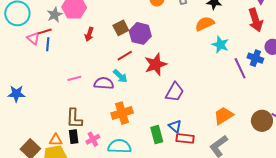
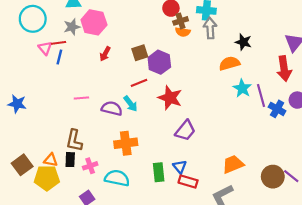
red star: (156, 64) -> (170, 98), turned 30
purple line: (240, 68) -> (261, 96), moved

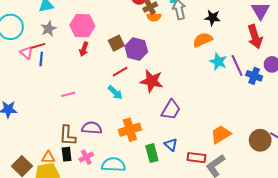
pink hexagon: (94, 22) -> (82, 26), moved
purple semicircle: (112, 108) -> (92, 128), moved
orange cross: (126, 143) -> (130, 130), moved
red rectangle: (188, 182) -> (196, 158), moved

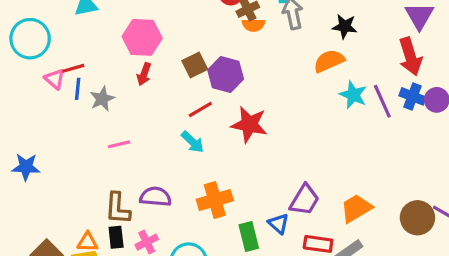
gray star: (49, 29) -> (102, 99), moved
blue cross: (254, 76) -> (413, 96), moved
purple trapezoid: (171, 110) -> (304, 200), moved

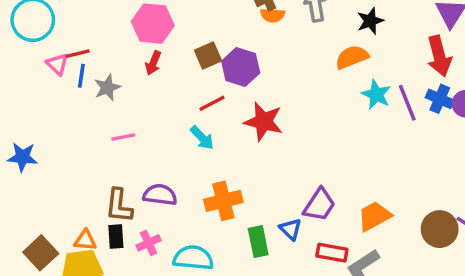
black star: (345, 26) -> (370, 21), turned -30

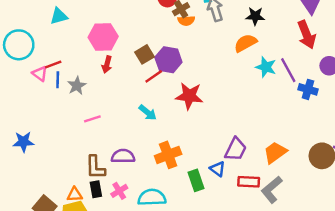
black star: (370, 21) -> (255, 16), turned 30
blue cross: (440, 99) -> (308, 89), moved
red line: (212, 103) -> (154, 76), moved

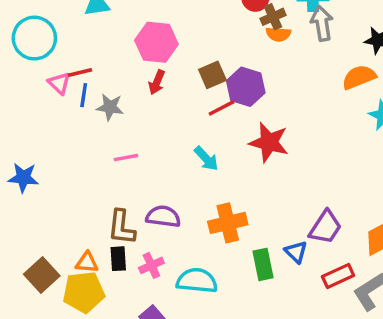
gray star: (77, 86) -> (110, 107), turned 30
red rectangle: (249, 182) -> (338, 276), turned -35

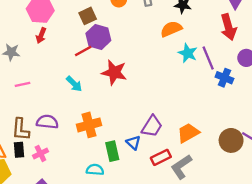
brown square: (212, 75) -> (88, 16), moved
cyan semicircle: (197, 281) -> (95, 170), moved, size x0.7

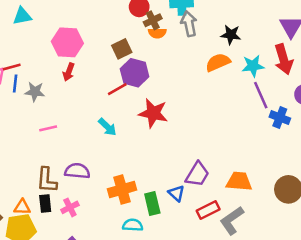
cyan star: (188, 53) -> (253, 66), moved, turned -30
orange cross: (89, 125) -> (122, 189), moved
orange trapezoid: (188, 133) -> (239, 181), turned 35

